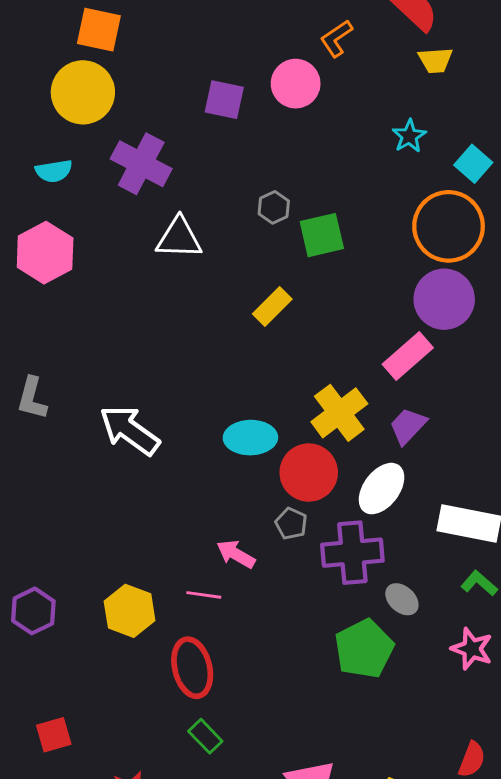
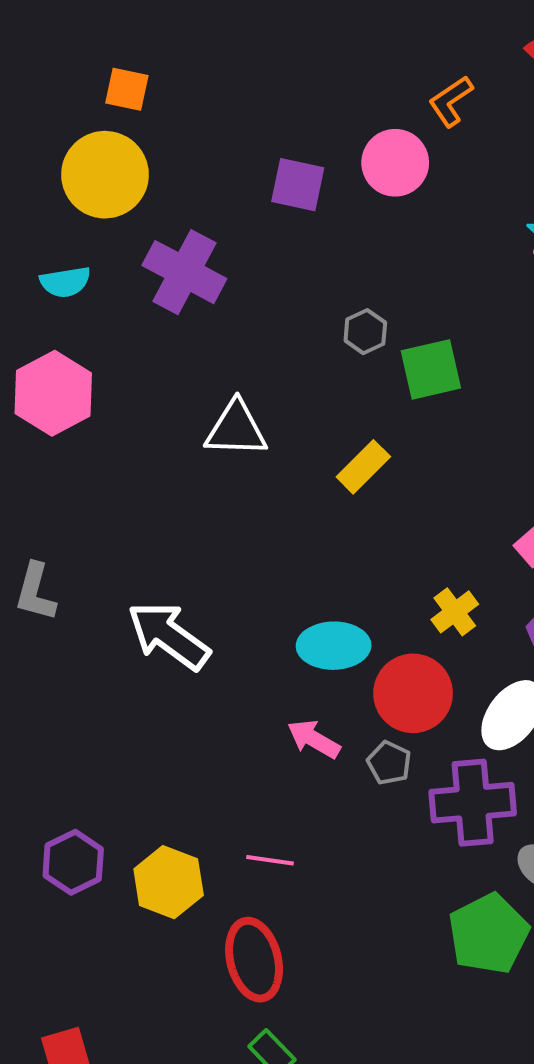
orange square: (99, 30) -> (127, 89), size x0.7
white triangle: (179, 238) -> (236, 429), moved
yellow cross: (339, 413) -> (455, 612), size x0.6
pink arrow: (236, 554) -> (314, 739), moved
purple hexagon: (33, 611) -> (73, 862), moved

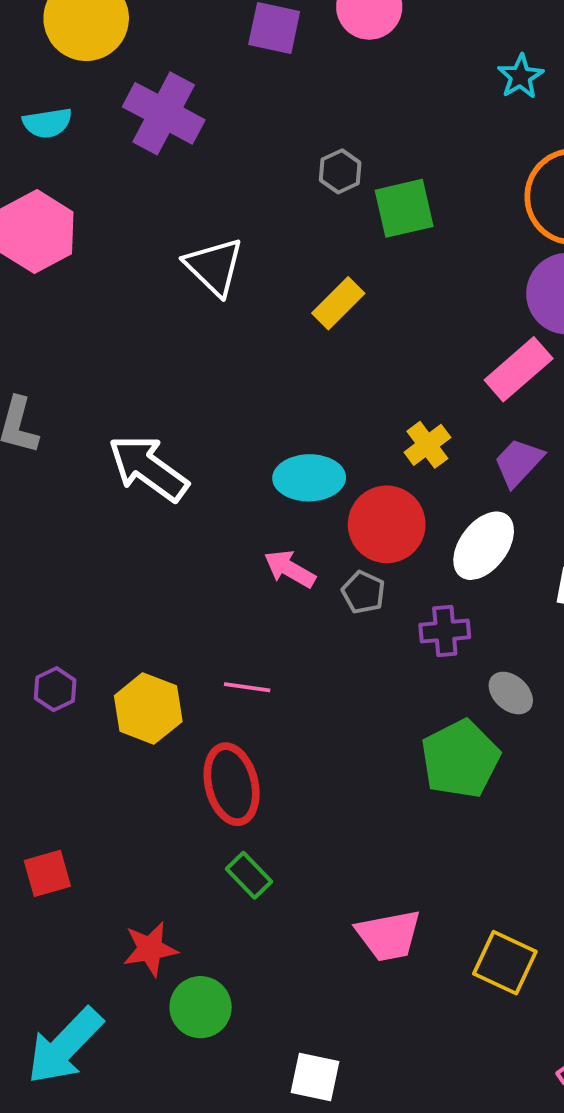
white triangle: (236, 429) -> (214, 266), turned 42
purple cross: (473, 803) -> (445, 631), size x0.6
purple hexagon: (73, 862) -> (55, 689), size x0.7

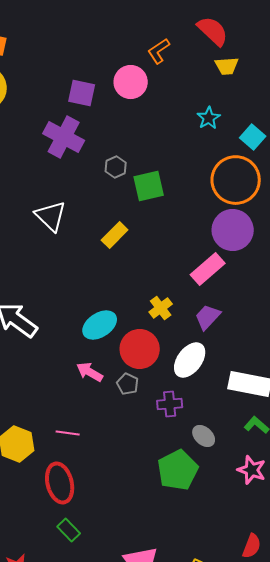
purple cross: (164, 113) -> (64, 137), moved
cyan ellipse: (309, 478) -> (100, 325), turned -32

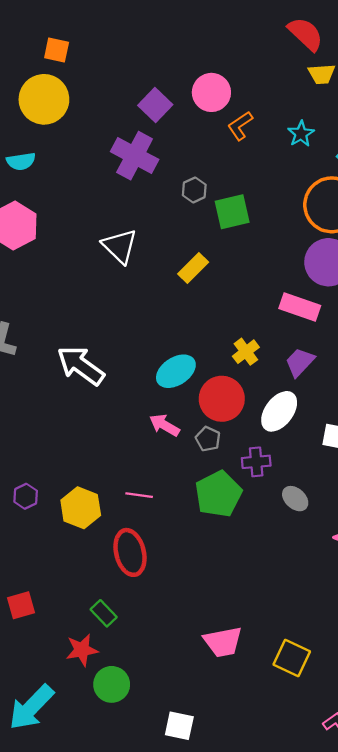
orange L-shape: (159, 51) -> (240, 126), moved
purple square: (82, 93) -> (155, 105), turned 32
pink rectangle: (208, 269) -> (300, 307), turned 60
green pentagon: (178, 470) -> (218, 494), moved
green rectangle: (69, 530) -> (104, 613), moved

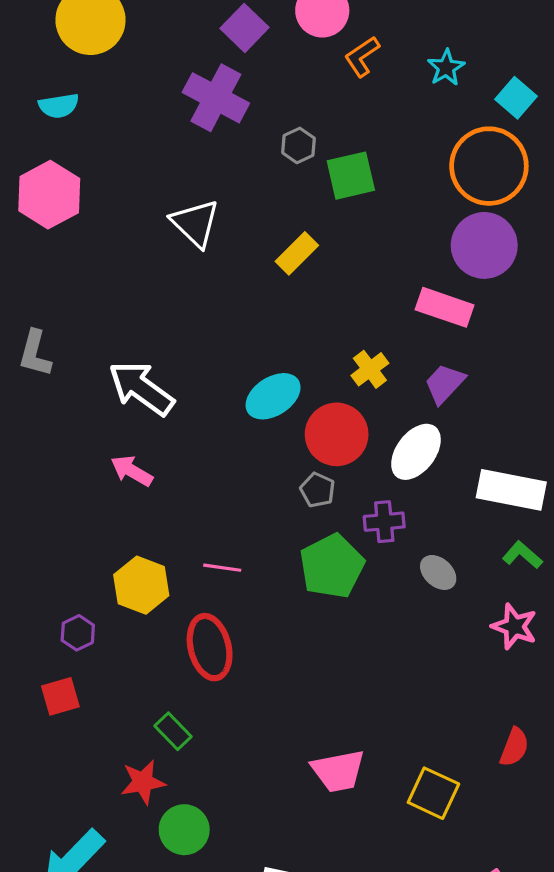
pink arrow: (164, 425) -> (132, 471), moved
purple hexagon: (26, 496) -> (78, 633), moved
red square: (21, 605) -> (60, 696), moved

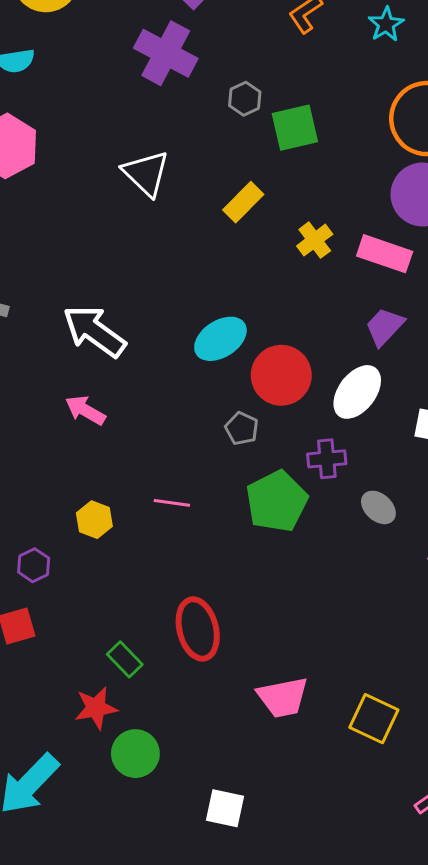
yellow cross: (370, 369) -> (315, 240), moved
gray pentagon: (318, 490) -> (242, 428), moved
yellow hexagon: (141, 585) -> (94, 520), size x0.7
red ellipse: (210, 647) -> (198, 629), moved

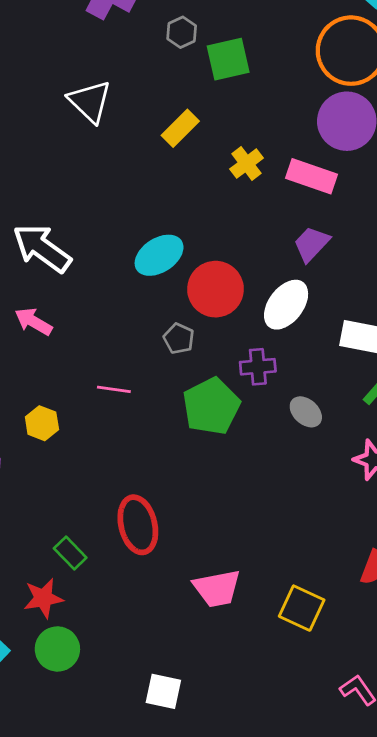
pink line: (172, 503) -> (114, 389), moved
green circle: (135, 754) -> (57, 649), moved

